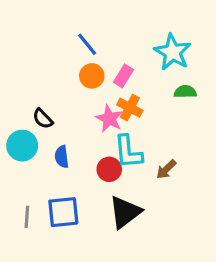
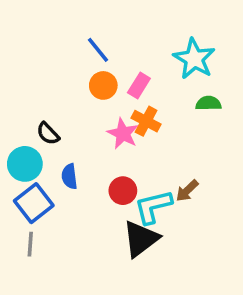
cyan L-shape: (128, 152) -> (153, 207), moved, turned 81
blue square: (63, 212) -> (34, 203), moved, turned -32

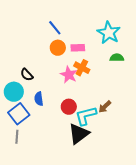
pink rectangle: (139, 85) -> (78, 48), turned 56

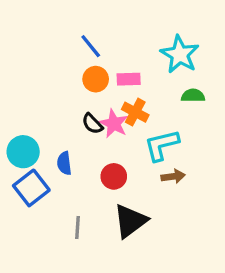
black semicircle: (27, 75) -> (92, 124), moved
brown arrow: (105, 107) -> (173, 176), turned -144
cyan L-shape: (86, 116) -> (162, 145), moved
gray line: (17, 137) -> (77, 228), moved

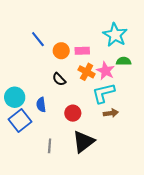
blue line: (91, 46) -> (38, 39), moved
pink star: (114, 124) -> (106, 71), moved

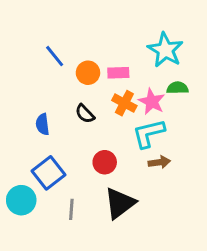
cyan circle: (15, 97) -> (21, 200), moved
blue semicircle: (41, 105) -> (42, 124), moved
blue square: (20, 120) -> (49, 173), moved

